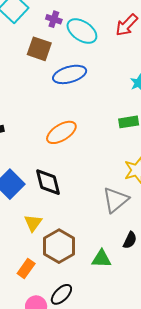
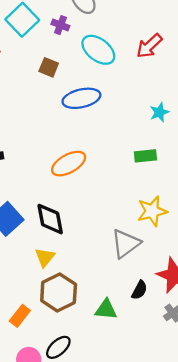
purple cross: (54, 19) -> (60, 25), moved
brown square: (39, 49) -> (49, 67), size x0.7
yellow triangle: (33, 223) -> (45, 257), moved

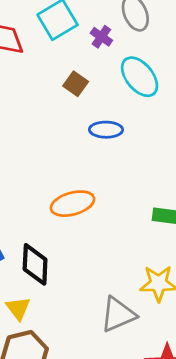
blue ellipse: (81, 98) -> (106, 130), size x0.7
yellow triangle: (45, 257) -> (18, 308), turned -30

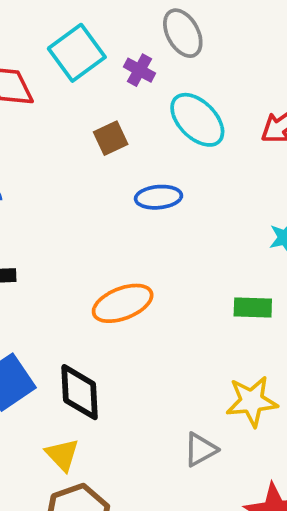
brown square: (76, 84) -> (111, 138), turned 35
gray triangle: (118, 314) -> (200, 449), size x0.7

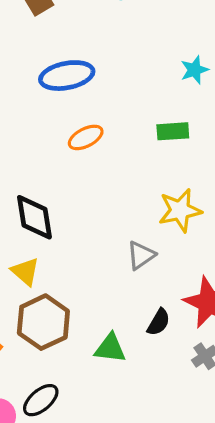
blue ellipse: (158, 197) -> (67, 76), moved, size x1.4
orange ellipse: (123, 303) -> (86, 137), moved, size x0.7

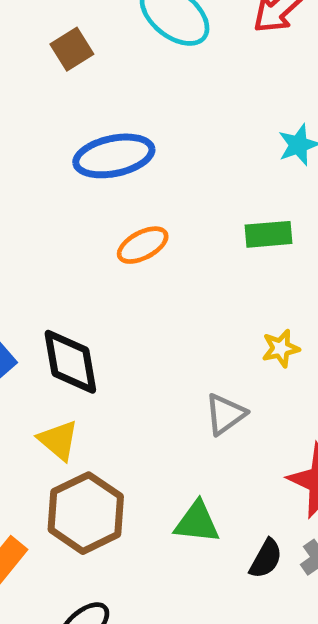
yellow star: (180, 210) -> (281, 348), size x0.6
black semicircle: (159, 322) -> (266, 559), moved
green triangle: (110, 348) -> (197, 522), moved

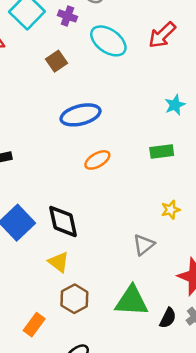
brown hexagon: (86, 513) -> (74, 299), size x0.7
green triangle: (197, 522) -> (132, 301), size x1.4

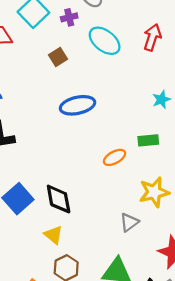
purple cross: (67, 16) -> (69, 17), turned -35
red arrow: (162, 35) -> (152, 37), turned 150
orange ellipse: (97, 160) -> (115, 157), moved
yellow star: (171, 210) -> (154, 192), size x1.8

